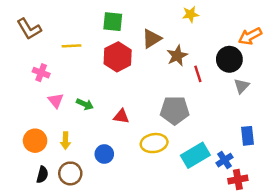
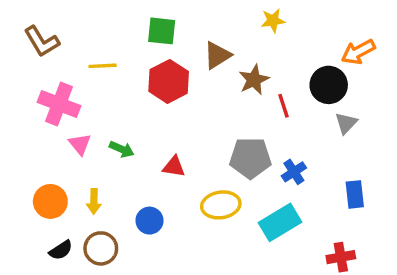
pink cross: (41, 73) -> (59, 104), size x1.6
blue cross: (225, 160) -> (294, 172), moved
black semicircle: (42, 175) -> (61, 250), turned 42

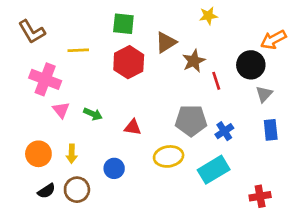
blue rectangle: (355, 194) -> (271, 130), moved

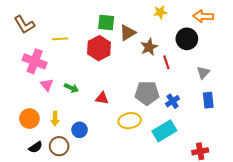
green square: (123, 24) -> (106, 22), moved
orange arrow: (273, 40) -> (203, 16), moved, turned 30
black circle: (251, 65) -> (187, 39), moved
blue circle: (114, 168) -> (80, 130), moved

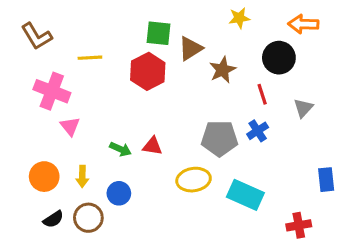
red line: (166, 62) -> (262, 94), moved
green arrow: (71, 88) -> (120, 149), moved
blue rectangle: (208, 100) -> (326, 180), moved
blue cross: (173, 101) -> (258, 131), moved
cyan rectangle: (164, 131) -> (245, 195), turned 55

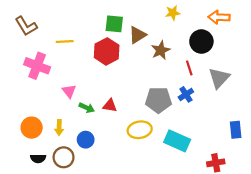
gray triangle: (303, 108) -> (219, 78), size x1.5
pink triangle: (70, 126) -> (69, 91), moved
black semicircle: (53, 219) -> (38, 158), turned 32

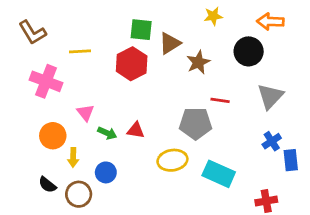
red line: (189, 68) -> (220, 100), moved, turned -64
blue cross: (186, 94) -> (272, 141), moved
orange circle: (32, 128) -> (53, 136), moved
black semicircle: (38, 158) -> (47, 185), moved, turned 40

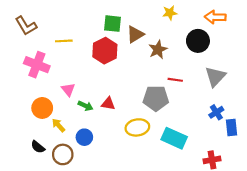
yellow arrow: (73, 157) -> (58, 125), turned 136

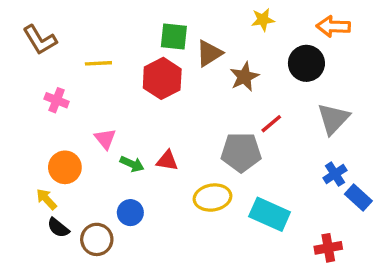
pink cross: (37, 65) -> (57, 100), size x0.6
red line: (175, 80) -> (271, 124), turned -48
yellow arrow: (58, 125) -> (46, 199), moved
blue rectangle: (231, 127) -> (358, 198), turned -42

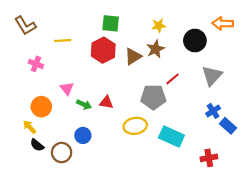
yellow star: (263, 20) -> (159, 26), moved
orange arrow: (333, 26) -> (223, 23), moved
brown triangle: (209, 53) -> (133, 57), moved

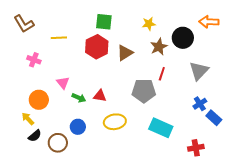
brown star: (155, 49) -> (159, 47), moved
red line: (173, 79) -> (162, 74), turned -32
yellow ellipse: (135, 126) -> (115, 122), moved
black semicircle: (37, 145) -> (35, 136), turned -80

